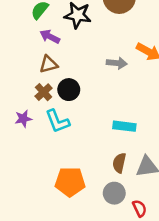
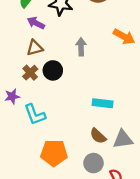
gray arrow: (117, 63) -> (81, 47), moved, turned -96
cyan L-shape: (57, 121) -> (35, 114), moved
brown semicircle: (119, 163) -> (98, 136), turned -60

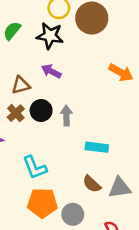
purple arrow: (36, 23) -> (51, 71), moved
gray arrow: (81, 47) -> (66, 116), moved
cyan L-shape: (35, 114) -> (35, 167), moved
gray circle: (93, 163) -> (73, 214), moved

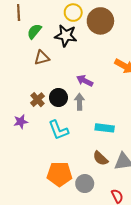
purple arrow: (51, 71) -> (85, 81), moved
brown triangle: (21, 85) -> (42, 58), moved
cyan L-shape: (35, 167) -> (58, 130), moved

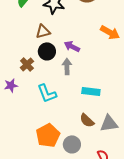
brown triangle: (42, 58) -> (43, 31), moved
black circle: (58, 98) -> (47, 51), moved
orange pentagon: (60, 174) -> (48, 135), turned -30

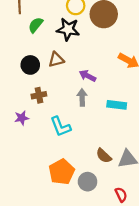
black circle: (47, 51) -> (30, 65), moved
brown cross: (27, 64) -> (39, 95), turned 32
cyan rectangle: (91, 91) -> (117, 105), moved

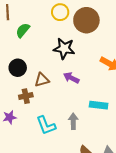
black star: (68, 29) -> (64, 49), moved
brown triangle: (56, 60) -> (42, 80), moved
gray arrow: (82, 97) -> (73, 121), moved

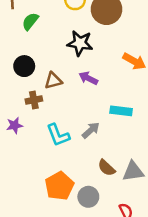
gray arrow: (73, 121) -> (91, 130), turned 49

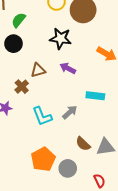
black circle: (24, 66) -> (14, 44), moved
brown cross: (34, 100) -> (22, 87), turned -32

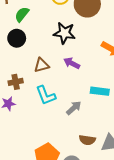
brown cross: (22, 87) -> (16, 82), moved, turned 32
cyan L-shape: (42, 116) -> (46, 95), moved
brown semicircle: (83, 144) -> (87, 140), turned -35

